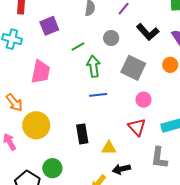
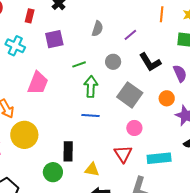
green circle: (52, 168) -> (53, 172), moved

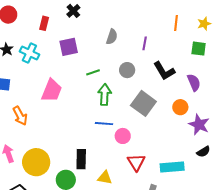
purple line: (130, 35) -> (145, 43), turned -40
pink circle: (134, 128) -> (123, 136), moved
yellow circle: (24, 135) -> (36, 162), moved

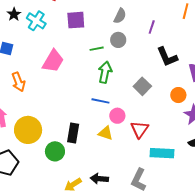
gray circle: (127, 70) -> (118, 40), moved
gray square: (143, 103) -> (142, 86), size x0.7
red triangle: (136, 162) -> (139, 129), moved
yellow triangle: (105, 178) -> (105, 133), moved

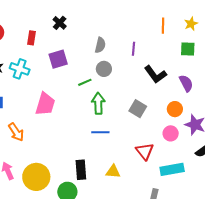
pink circle: (117, 116) -> (171, 133), moved
yellow triangle: (105, 133) -> (113, 172), moved

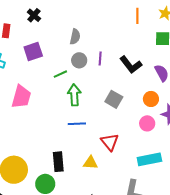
purple line: (134, 49) -> (100, 58), moved
red triangle: (145, 151) -> (110, 142), moved

